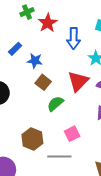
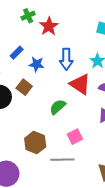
blue arrow: (74, 38) -> (66, 59), moved
red triangle: (78, 81) -> (80, 84), turned -40
brown square: (43, 82) -> (24, 87), moved

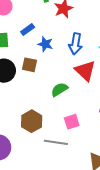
brown square: (24, 87) -> (29, 65), turned -35

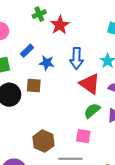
green semicircle: (59, 90) -> (92, 111), moved
pink square: (72, 122) -> (83, 136), turned 35

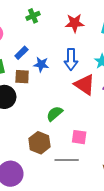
red star: (60, 25) -> (75, 23), moved, turned 30
brown square: (34, 85) -> (22, 77), moved
green semicircle: (92, 111) -> (55, 114), moved

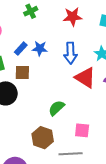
blue star: (41, 64) -> (40, 48), moved

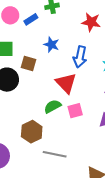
blue rectangle: (21, 49) -> (31, 19), moved
red triangle: (85, 78) -> (66, 83), moved
pink square: (82, 130) -> (75, 111), moved, turned -35

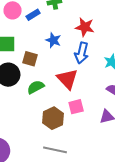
red star: (91, 22) -> (85, 27), moved
green semicircle: (53, 106) -> (36, 87), moved
brown hexagon: (32, 132) -> (53, 118), moved

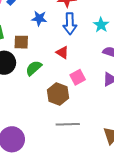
red triangle: (67, 79) -> (62, 52), size x0.6

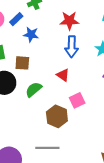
blue star: (39, 18) -> (31, 34), moved
gray line: (68, 124) -> (47, 148), moved

